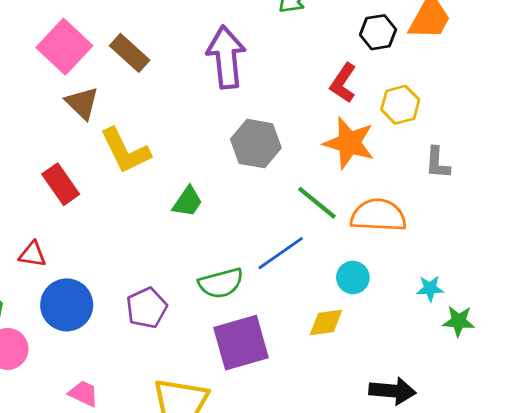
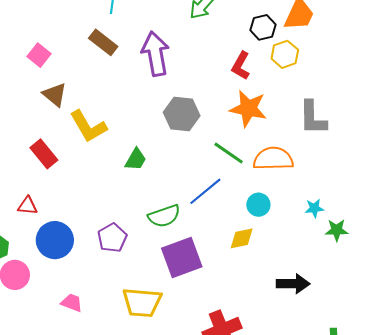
pink square: (64, 47) -> (39, 55), size x0.6
brown rectangle: (130, 53) -> (103, 42), moved
yellow hexagon: (400, 105) -> (285, 54), moved
gray L-shape: (437, 163) -> (313, 118), size x1.5

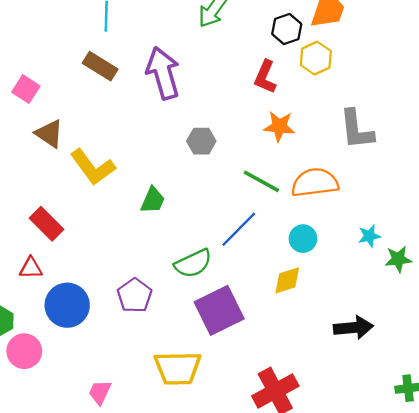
orange star: (248, 108) -> (279, 126), size x0.7
gray hexagon: (182, 114) -> (201, 141), size x0.7
red rectangle: (44, 154) -> (46, 224), moved
pink trapezoid: (72, 303) -> (100, 392), moved, turned -80

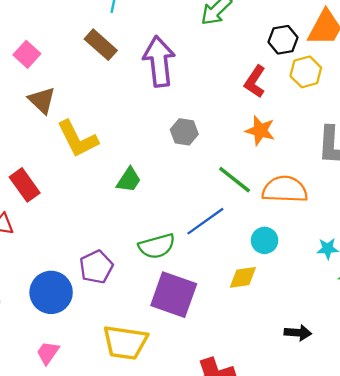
blue circle: (67, 305) -> (51, 292), moved
purple square: (219, 310) -> (174, 295), turned 36
black arrow: (353, 328) -> (298, 333), size x0.7

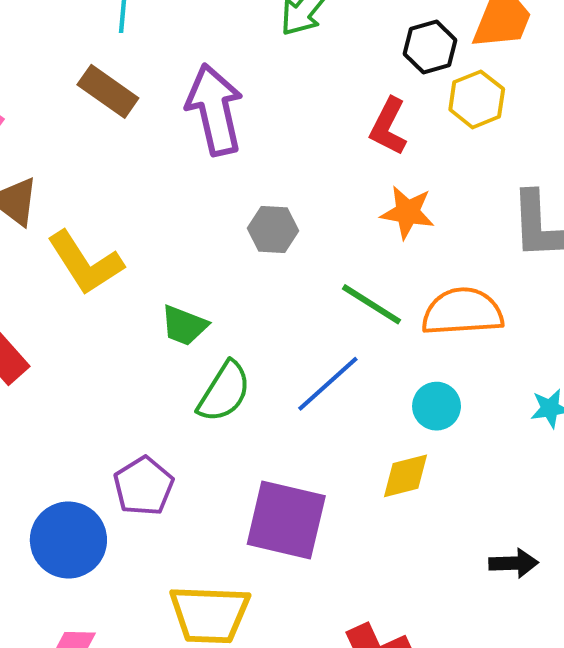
green trapezoid: (129, 180) -> (184, 325), turned 84
green semicircle: (157, 246) -> (224, 392), moved, turned -36

